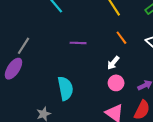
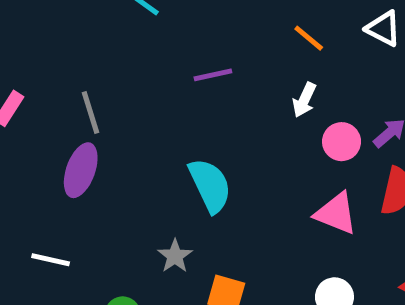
gray line: (24, 46) -> (90, 113), turned -36
pink circle: (116, 83) -> (342, 142), moved

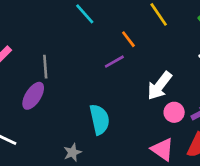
orange line: (309, 38) -> (128, 39), moved
purple line: (213, 75) -> (114, 62), turned -30
white arrow: (304, 100) -> (160, 86), size x1.6

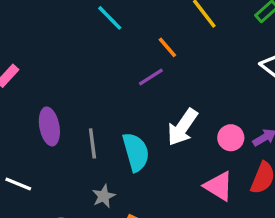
gray line: (45, 67) -> (92, 143), moved
white arrow: (160, 86) -> (182, 127), moved
purple ellipse: (33, 96) -> (49, 126), turned -40

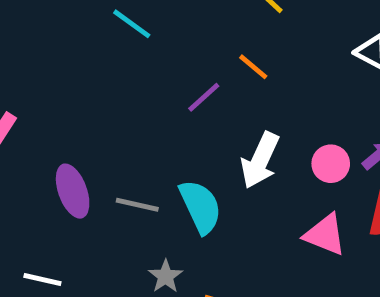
orange line: (167, 47) -> (253, 67), moved
gray line: (92, 143) -> (137, 205), turned -60

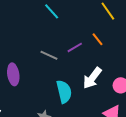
gray line: (137, 205) -> (49, 55), moved

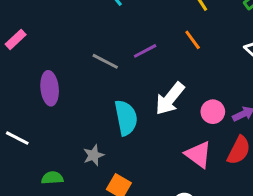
orange line: (97, 39) -> (193, 40), moved

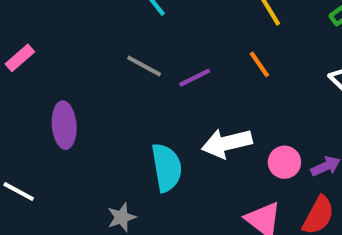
gray line: (105, 61) -> (144, 66), moved
white arrow: (170, 99) -> (227, 143), turned 36

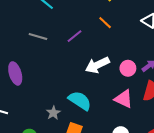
gray line: (144, 66) -> (38, 36), moved
cyan semicircle: (167, 168) -> (80, 101), moved, turned -35

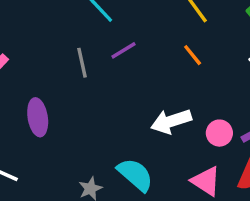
gray line: (38, 36) -> (82, 63), turned 54
purple line: (75, 36) -> (123, 50), moved

